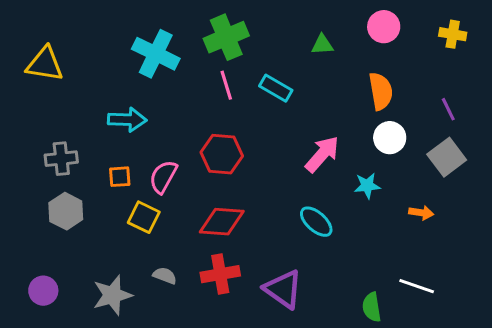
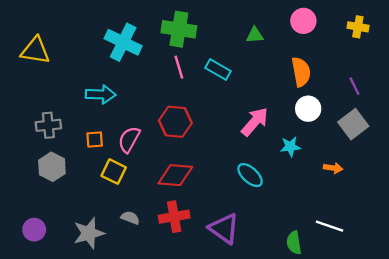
green cross: (226, 37) -> (179, 29), turned 32

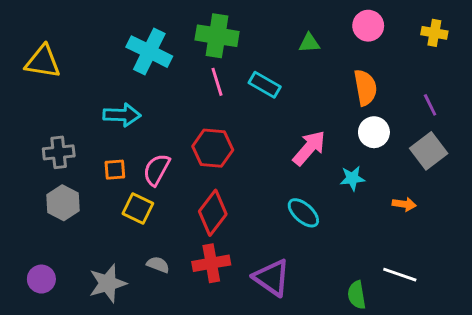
red diamond: (175, 175) -> (213, 213), turned -57

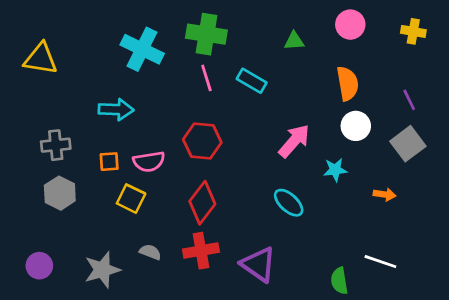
pink semicircle: (157, 170) -> (149, 162), turned -128

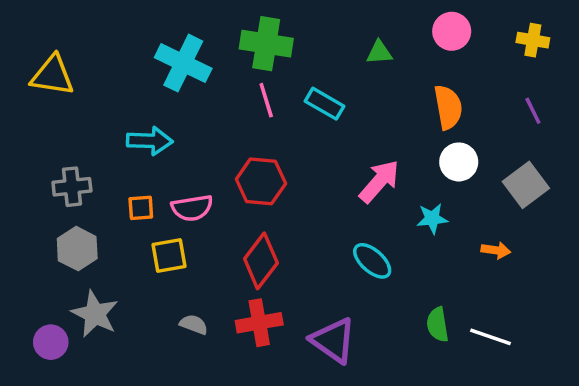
purple line: (409, 100) -> (533, 111), moved
yellow square: (131, 199) -> (169, 256), turned -36
gray star: (102, 270) -> (95, 314), moved, turned -30
green semicircle: (339, 281) -> (438, 324), moved

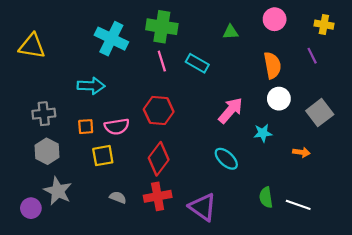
purple line: (533, 111) -> (312, 56), moved

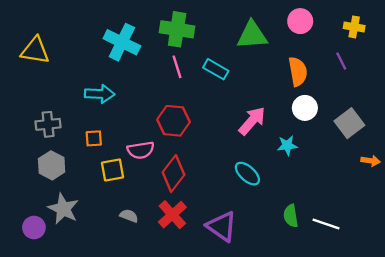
green triangle: (231, 32) -> (252, 35), size x1.8
pink semicircle: (117, 127) -> (141, 150), moved
orange arrow: (301, 152) -> (371, 161), moved
red cross: (158, 196) -> (172, 215), turned -32

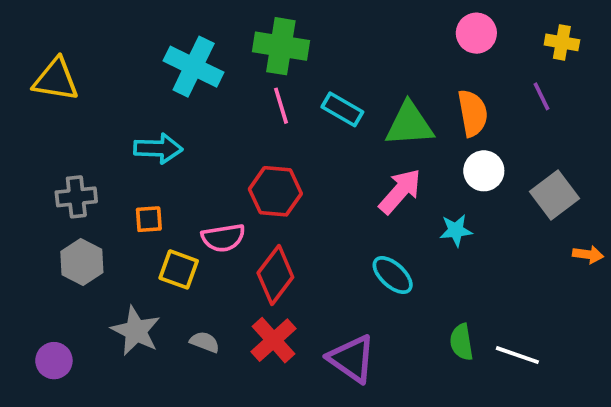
green triangle: (252, 35) -> (409, 124), moved
yellow square: (113, 170) -> (179, 269), turned 30
gray star: (63, 209) -> (136, 331), moved

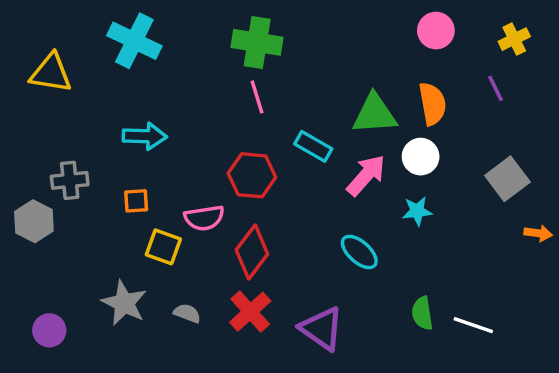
yellow cross: (562, 42) -> (514, 39), turned -36
cyan cross: (194, 67) -> (134, 41), moved
cyan rectangle: (342, 109) -> (313, 146), moved
white circle: (484, 171) -> (421, 157), moved
gray hexagon: (82, 262) -> (34, 221), moved

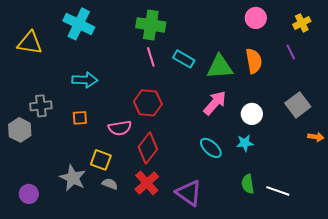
cyan rectangle: (313, 146) -> (184, 59), moved
white circle: (421, 157) -> (252, 114), moved
cyan star: (417, 211) -> (245, 143), moved
yellow square: (163, 247) -> (101, 160), moved

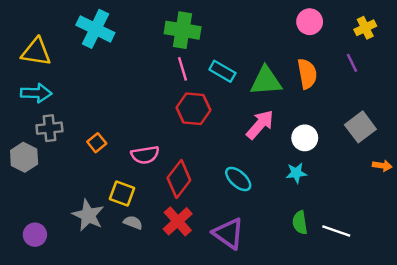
cyan arrow: (85, 80) -> (36, 93), moved
red hexagon: (148, 103) -> (193, 109), moved
orange square: (80, 118) -> (97, 143), turned -35
cyan ellipse: (211, 148) -> (238, 179), moved

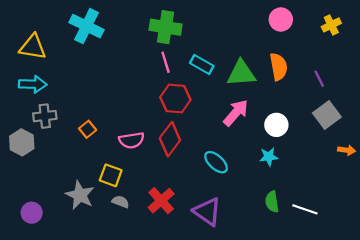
purple line: (352, 63) -> (319, 79), moved
red diamond: (179, 179) -> (170, 139), moved

